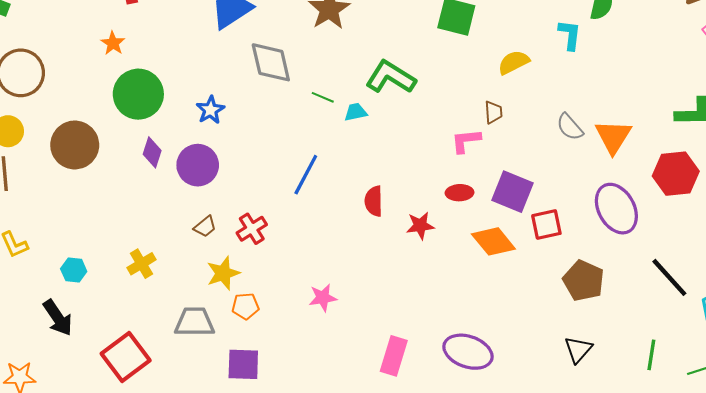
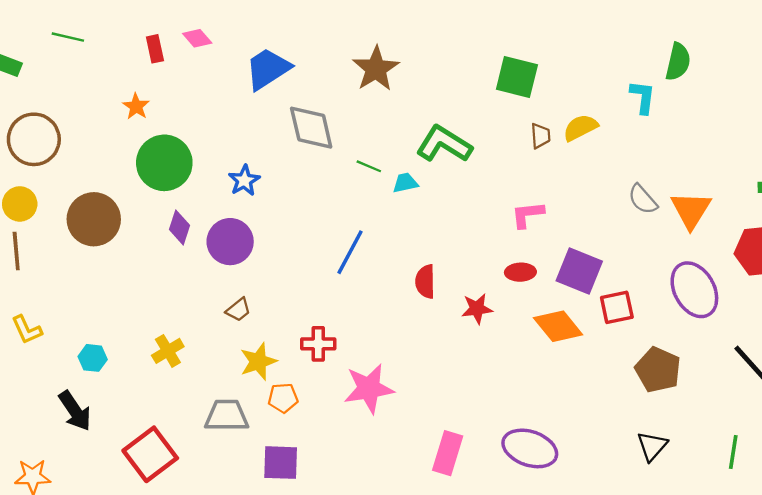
brown trapezoid: (493, 112) -> (540, 136), moved
red cross: (252, 229) -> (318, 344), moved, turned 32
pink star: (323, 298) -> (369, 389), size x1.6

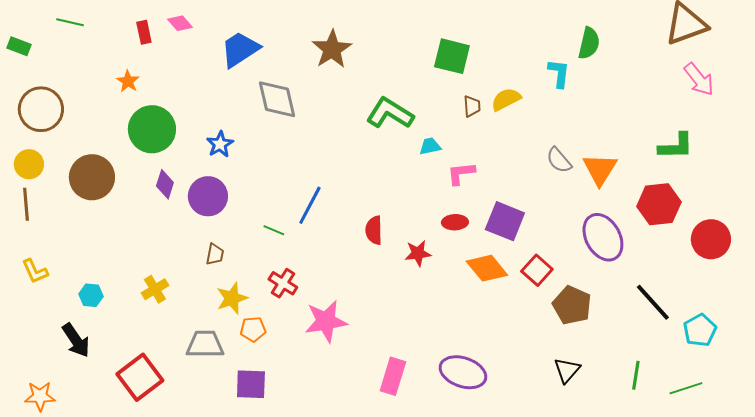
green line: (369, 166) -> (274, 230), moved
cyan trapezoid: (405, 183) -> (430, 146), moved
red square: (617, 307) -> (537, 270), moved, turned -36
brown trapezoid: (238, 310) -> (215, 254), turned -40
red cross: (318, 344) -> (283, 283), turned 32

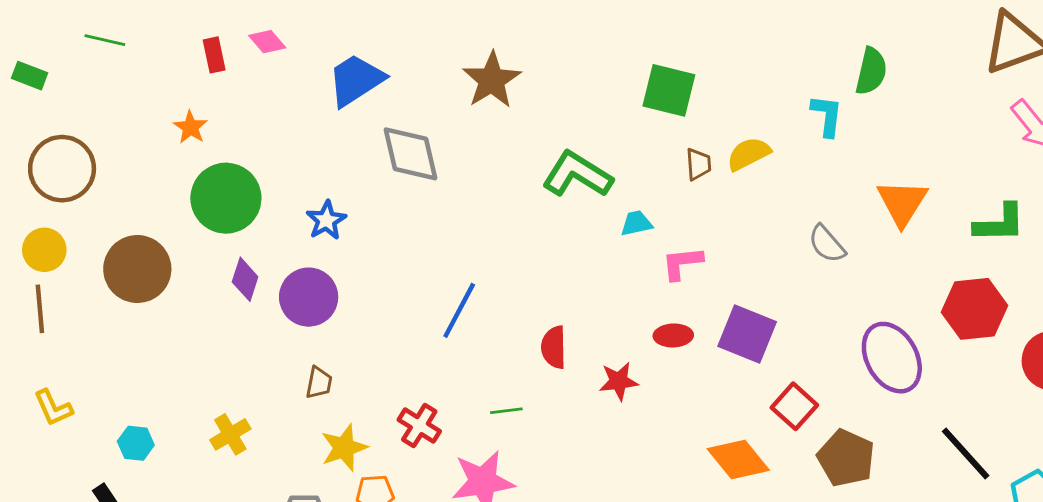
orange triangle: (600, 169) -> (902, 203), moved
green line: (274, 230) -> (506, 411), moved, turned -30
orange diamond: (487, 268) -> (738, 459), moved

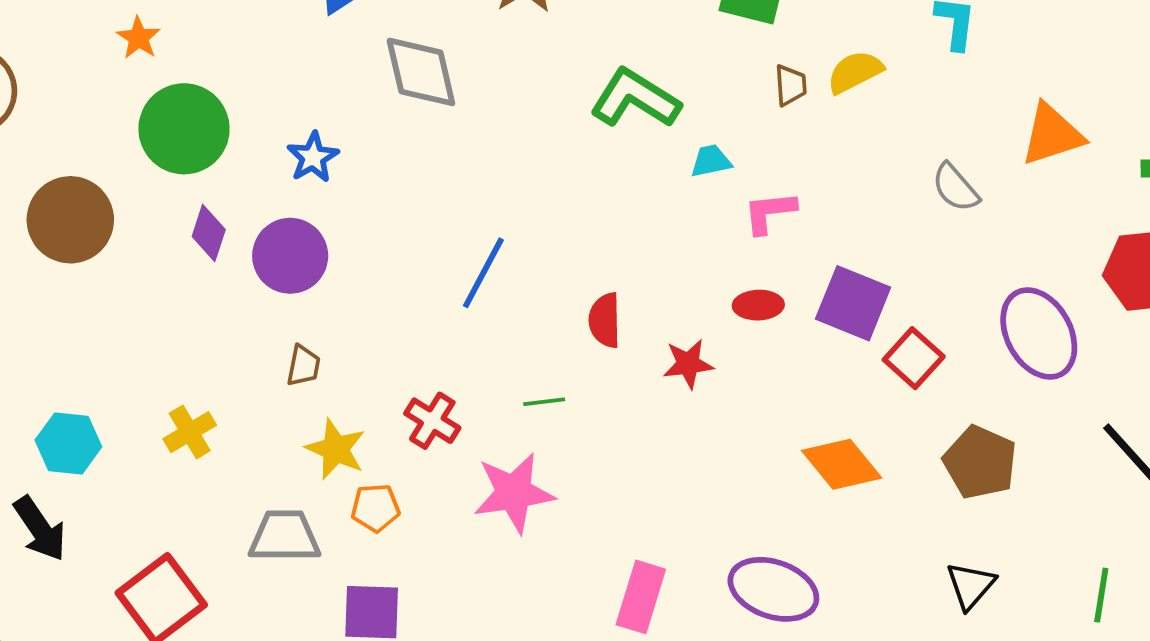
orange triangle: (902, 203) -> (1052, 134), turned 40
red square: (794, 406) -> (914, 358), moved
cyan hexagon: (136, 443) -> (68, 443), size x1.4
yellow star: (344, 448) -> (336, 449), turned -30

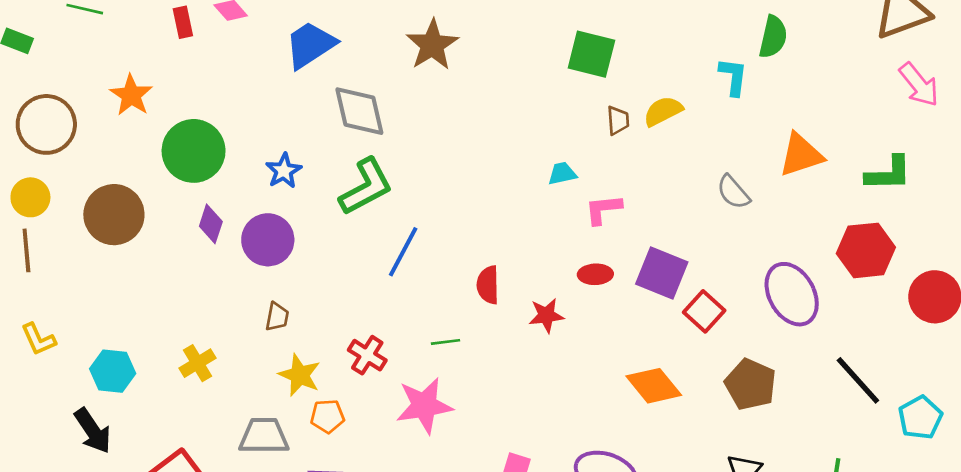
orange star: (139, 38) -> (131, 95), moved, size x1.4
green L-shape: (635, 98) -> (366, 187), moved, turned 120

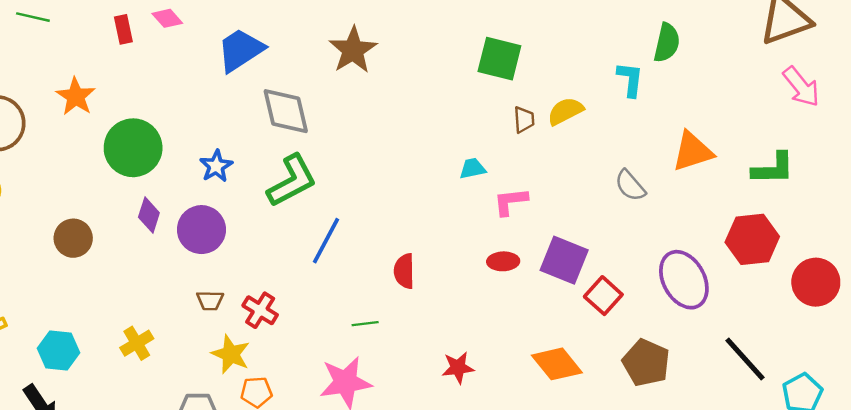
brown circle: (114, 215) -> (73, 238), moved, size x0.7
red star: (546, 315) -> (458, 368), moved
brown trapezoid: (277, 317) -> (210, 300), turned 80
red cross: (367, 355) -> (260, 310), moved

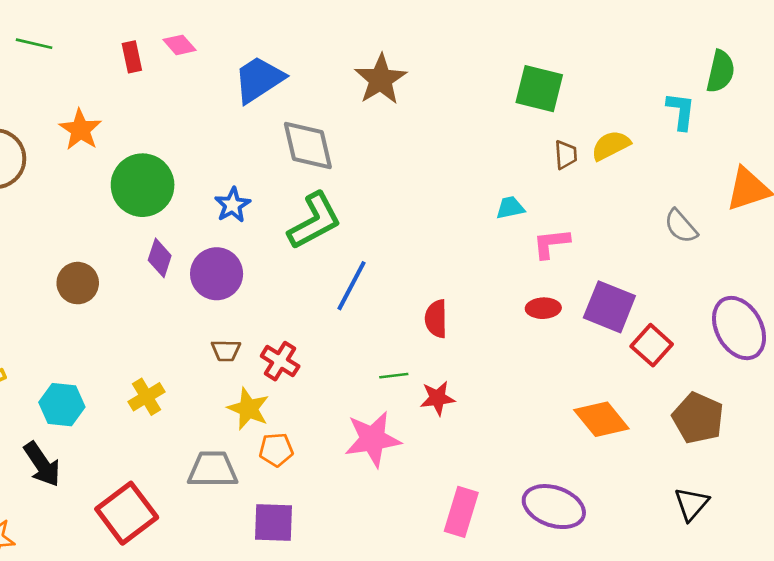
red star: (458, 368) -> (437, 398), moved

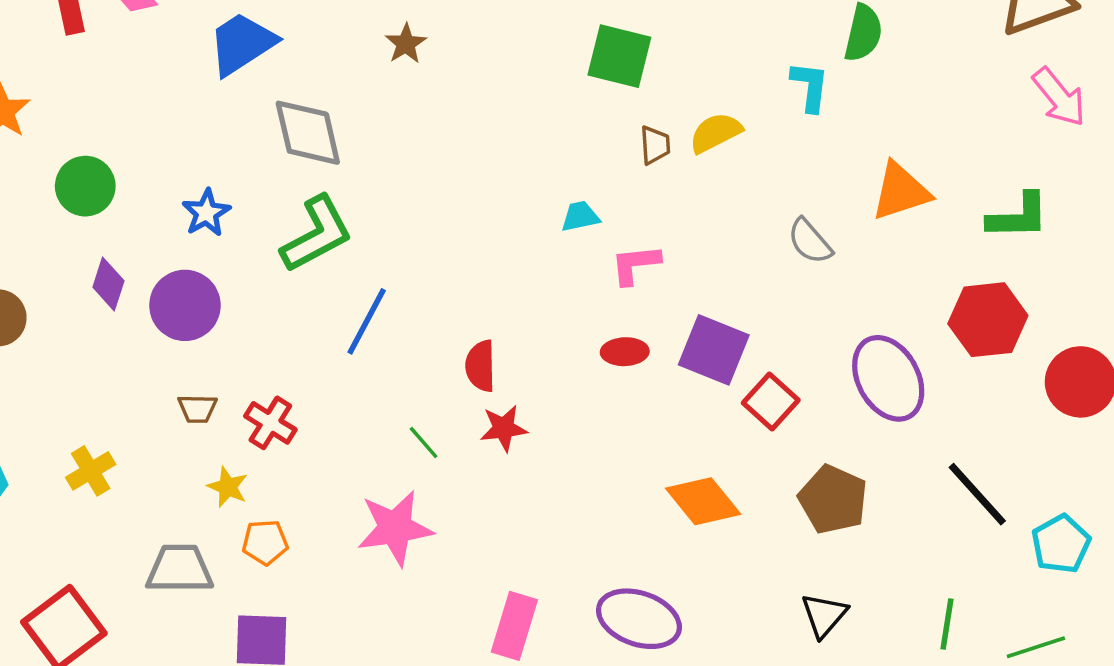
brown star: (381, 79) -> (406, 44), size x0.6
green circle: (143, 185) -> (85, 186), size x0.7
green line: (394, 376) -> (424, 442), turned 56
red star: (437, 398) -> (504, 428), moved
yellow star: (248, 409) -> (228, 487), size x0.7

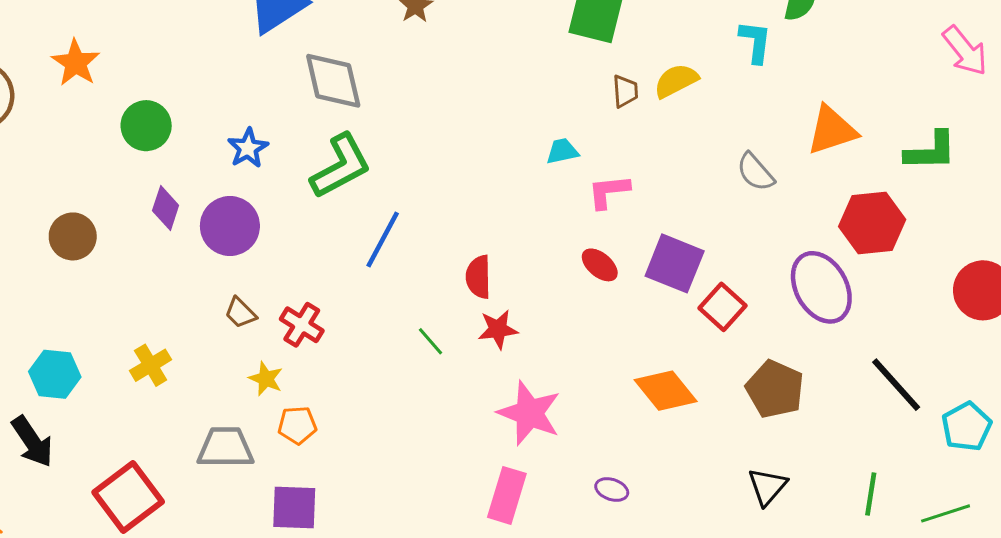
red hexagon: (988, 320) -> (872, 223), moved
red ellipse: (625, 352) -> (600, 265), turned 42
brown trapezoid: (197, 409) -> (240, 313), turned 44
pink star: (395, 528) -> (529, 413), moved, turned 30
purple ellipse: (639, 619) -> (612, 489), size x0.5

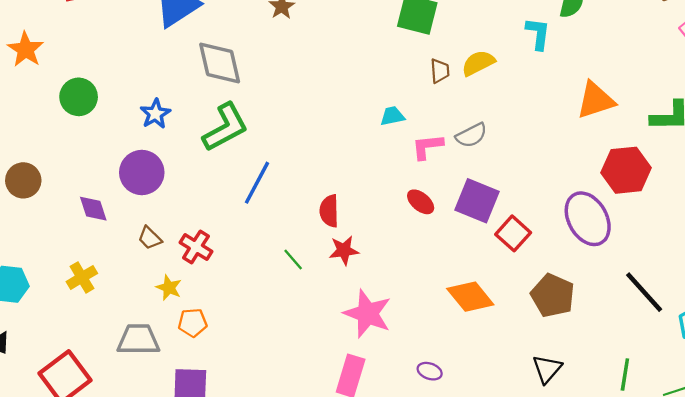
gray semicircle: (755, 172) -> (471, 135), moved, turned -76
purple diamond: (166, 208) -> (93, 209), moved, turned -36

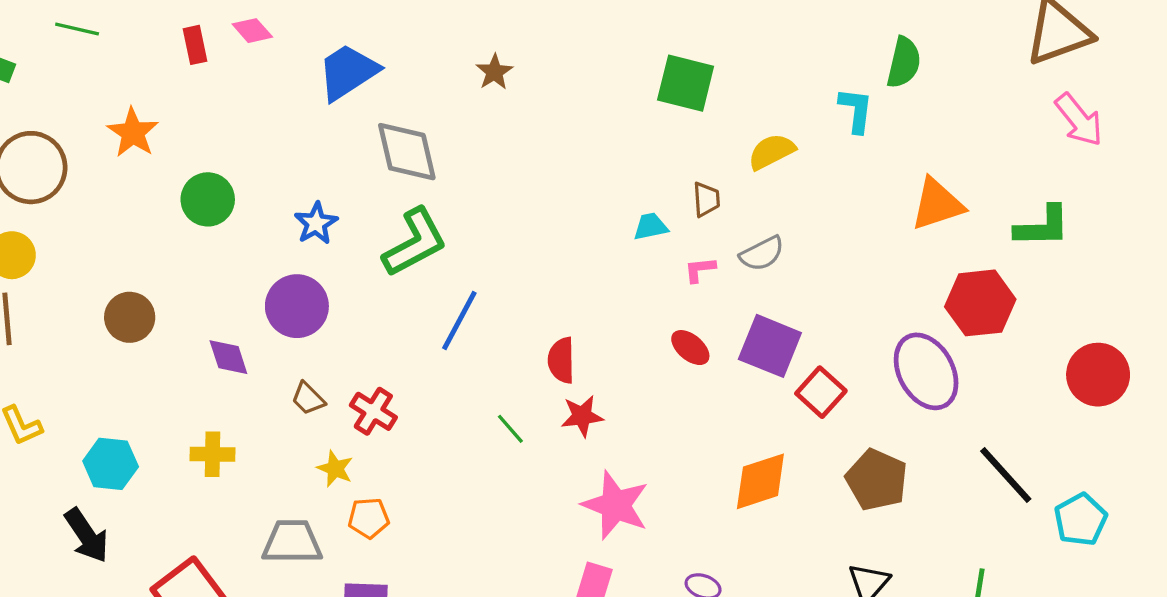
brown trapezoid: (440, 71) -> (706, 199), moved
pink L-shape: (427, 147) -> (700, 269), size x0.7
yellow cross: (82, 277) -> (212, 454), turned 32
orange diamond: (470, 297) -> (760, 481), turned -69

